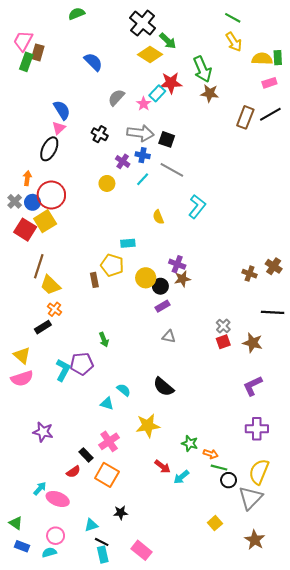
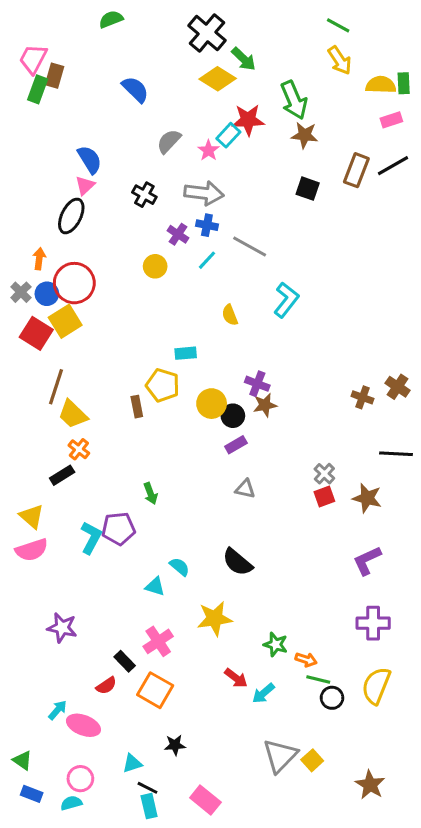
black square: (167, 139) -> (308, 189), moved
gray triangle: (251, 498) -> (280, 756), moved

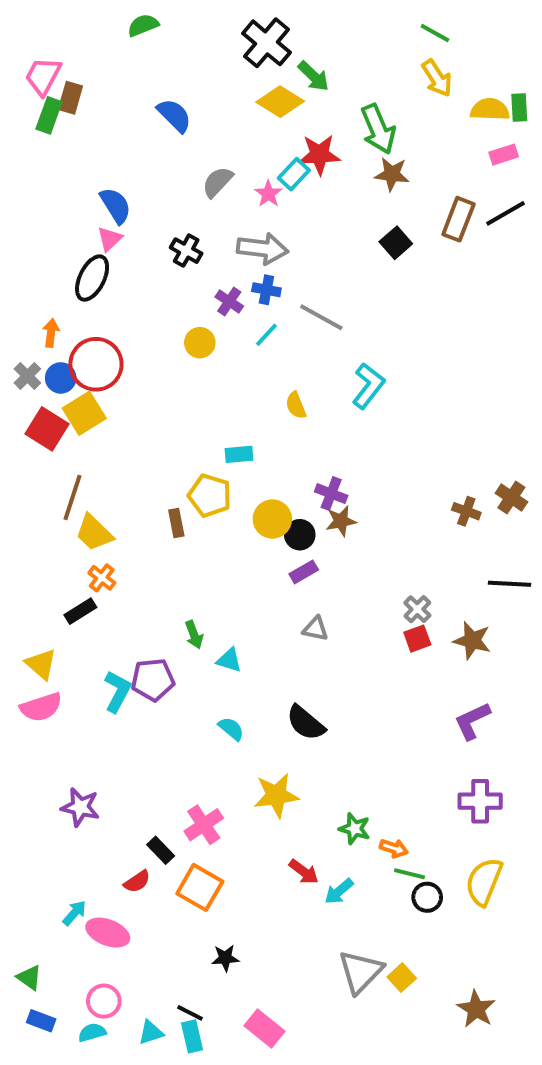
black square: (308, 189) -> (396, 243), turned 30
cyan triangle: (155, 587) -> (229, 660), moved
cyan triangle: (132, 763) -> (151, 1032), moved

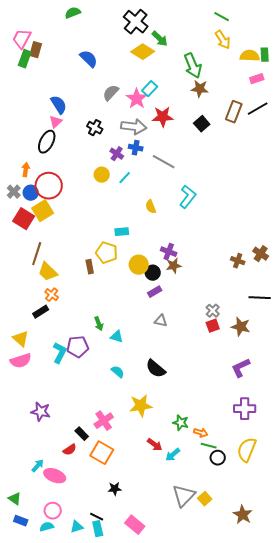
red star: (319, 155) -> (163, 117), moved
pink star: (268, 194) -> (137, 99), size x1.5
cyan line: (266, 335) -> (125, 178), moved

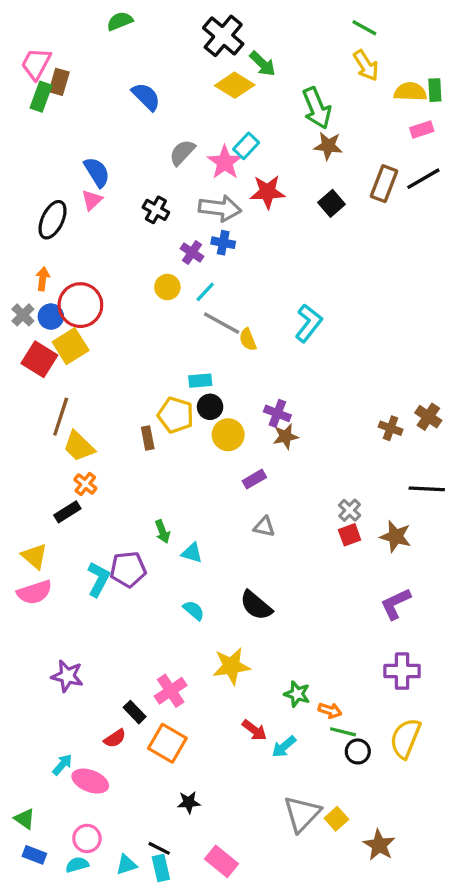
black ellipse: (47, 142) -> (53, 220), moved
gray line: (164, 162) -> (222, 323), moved
black circle: (153, 273) -> (210, 407), moved
brown star: (243, 515) -> (379, 845), moved

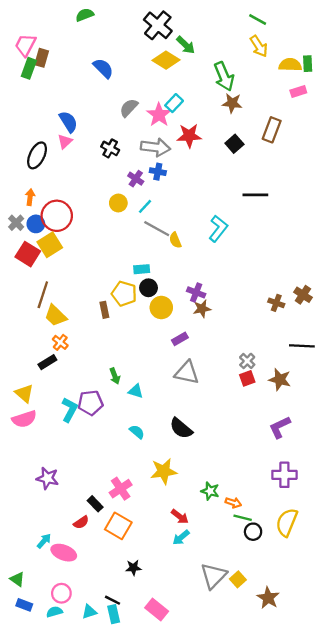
black line: (423, 179) -> (255, 195), moved, turned 30
gray triangle: (264, 527) -> (187, 373), size x1.6
cyan arrow: (284, 747) -> (181, 537), moved

